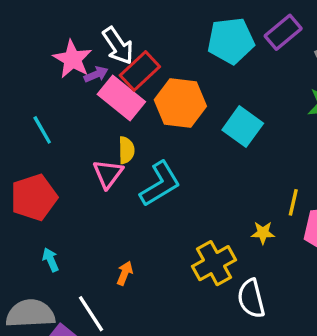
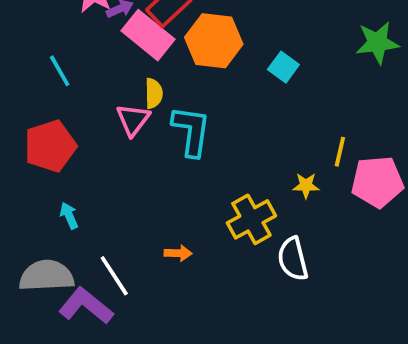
cyan square: (243, 127) -> (283, 67), size x0.7
cyan L-shape: (160, 184) -> (191, 131), turned -51
orange arrow: (125, 273) -> (178, 253), moved, turned 70

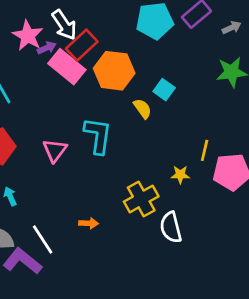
yellow semicircle: (154, 93) -> (142, 109), moved, turned -35
pink triangle: (133, 120) -> (55, 150), moved

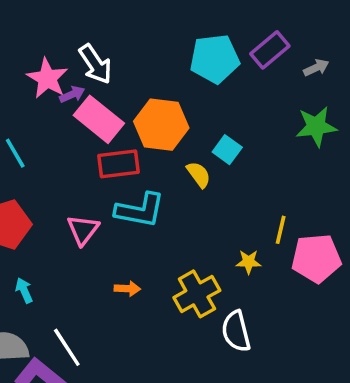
red rectangle: (82, 45) -> (119, 164), moved, turned 36
cyan L-shape: (98, 136) -> (140, 210), turned 93
orange arrow: (88, 223) -> (127, 289), moved

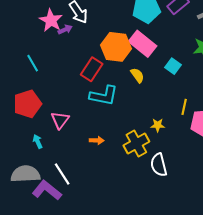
pink rectangle: (99, 119) -> (142, 44), moved
cyan square: (227, 150) -> (173, 66), moved
red rectangle: (119, 164) -> (92, 69), turned -50
pink triangle: (83, 230) -> (60, 120), moved
yellow star: (249, 262) -> (158, 125), moved

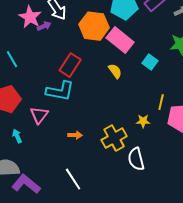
orange hexagon: (116, 47) -> (94, 26), moved
cyan L-shape: (104, 96) -> (60, 91), moved
yellow star: (158, 125) -> (143, 121), moved
white line: (62, 174) -> (73, 179), moved

